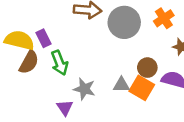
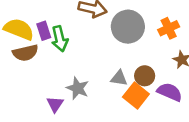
brown semicircle: (29, 62) -> (25, 53), turned 40
green arrow: (60, 63) -> (60, 39), moved
gray triangle: (121, 85) -> (119, 78), moved

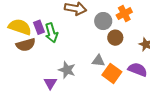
gray circle: (128, 27) -> (103, 21), size x0.7
orange cross: (169, 28) -> (124, 14), moved
brown circle: (145, 76) -> (115, 38), moved

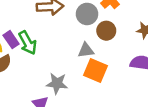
gray triangle: (98, 61) -> (86, 50), moved
orange square: (112, 73) -> (96, 71), moved

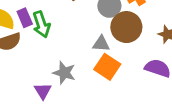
brown circle: (106, 31) -> (126, 27), size x1.5

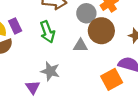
green arrow: (41, 24) -> (47, 32), moved
orange square: (107, 67) -> (112, 79), moved, turned 30

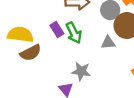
purple rectangle: (15, 26) -> (57, 30), moved

